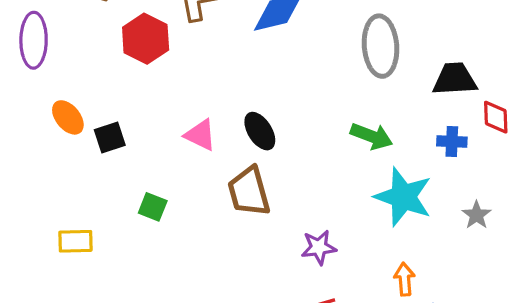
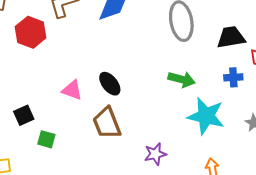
black square: (110, 137) -> (24, 115), moved

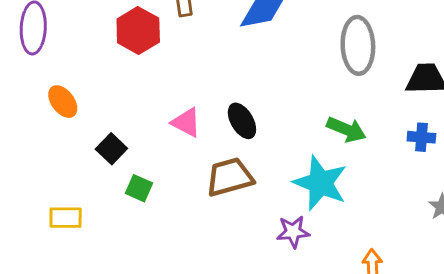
black square: (24, 115) -> (111, 149), turned -30
cyan star: (206, 116) -> (320, 183), moved
brown trapezoid: (107, 123) -> (230, 177), turned 88

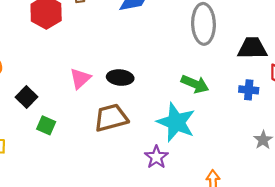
black ellipse: (242, 121) -> (120, 78), turned -55
pink triangle: (186, 122) -> (80, 78), turned 50
purple star: (293, 232) -> (156, 157), turned -30

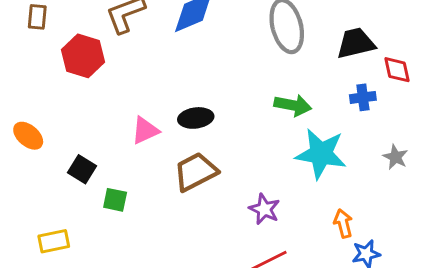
pink triangle: (80, 78) -> (145, 130), turned 30
cyan star: (176, 122) -> (321, 154), moved

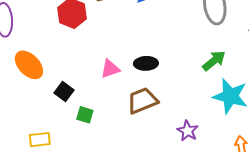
green arrow: (293, 105) -> (214, 61), turned -55
orange ellipse: (28, 136) -> (29, 65), size x1.4

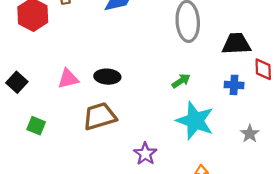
green arrow: (214, 61) -> (181, 81), size x0.7
black square: (64, 92) -> (17, 82), moved

